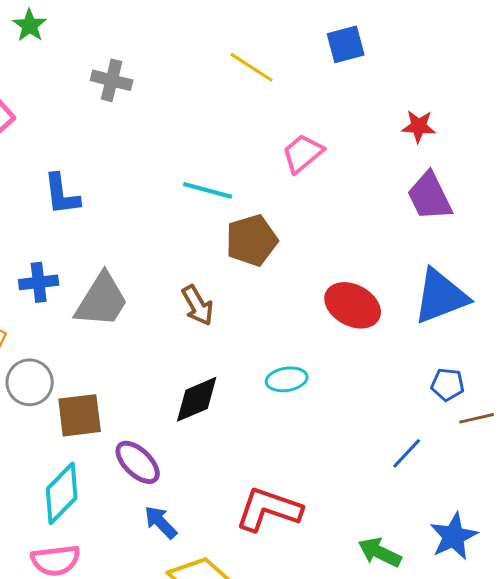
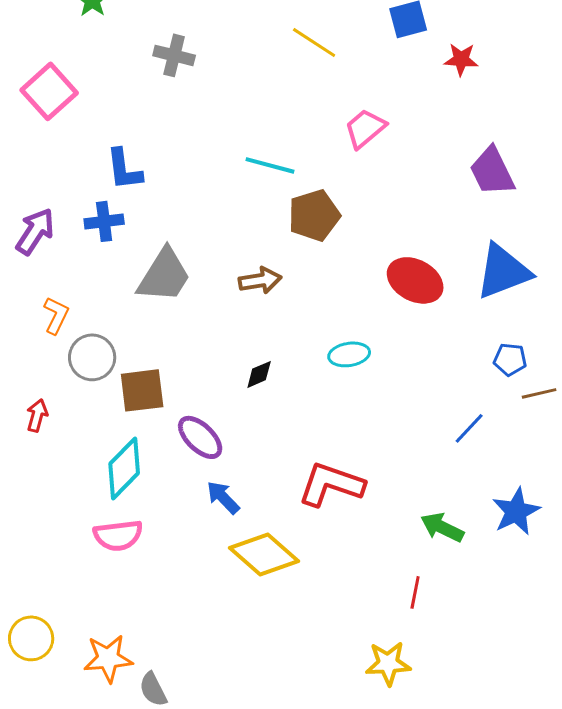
red star: (419, 126) -> (461, 59), moved
blue cross: (39, 282) -> (104, 221), moved
brown arrow: (198, 305) -> (260, 280), turned -69
black diamond: (197, 399) -> (259, 374), size x0.6

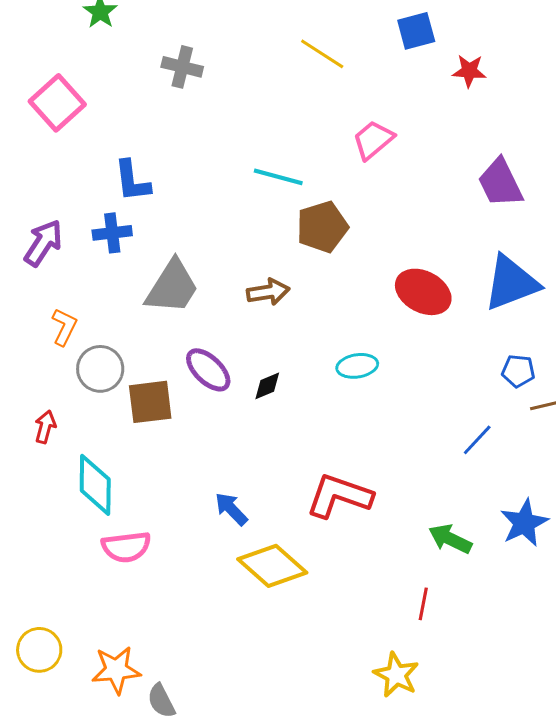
purple ellipse: (200, 437) -> (208, 370), moved
cyan diamond: (124, 468) -> (95, 485), moved, turned -44
yellow star: (388, 663) -> (396, 675), turned 30

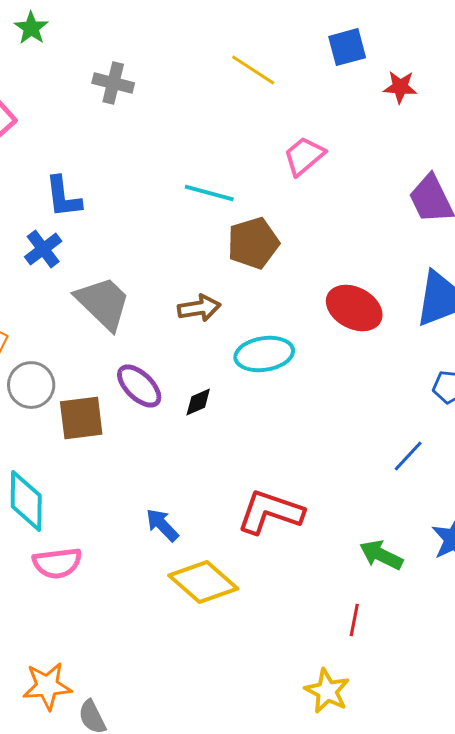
blue cross: (112, 233) -> (43, 249), turned -30
gray trapezoid: (172, 287) -> (103, 303), turned -78
cyan ellipse: (357, 366) -> (264, 354), moved, size x1.4

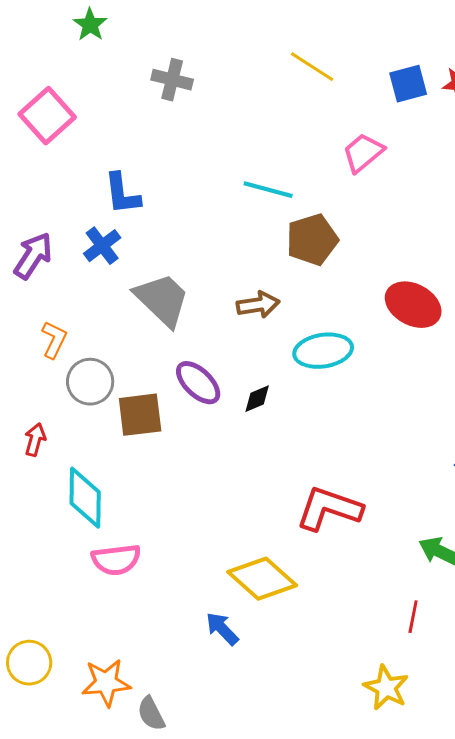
blue square: (347, 47) -> (408, 84), moved
blue arrow: (162, 525) -> (222, 629), moved

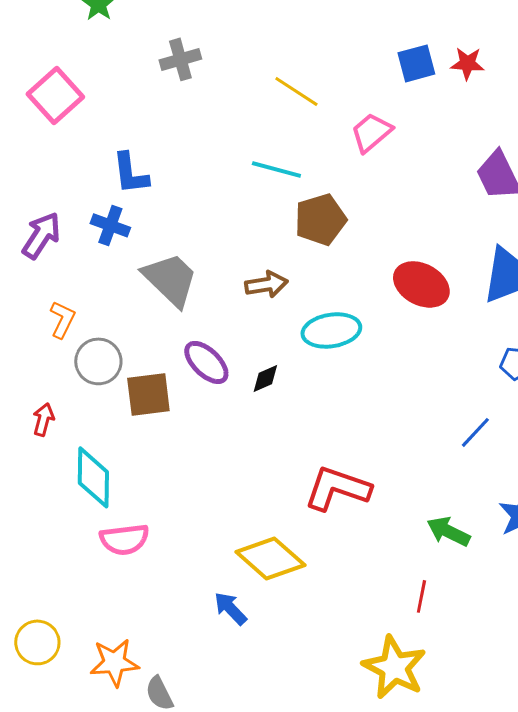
yellow line: (312, 67) -> (296, 91), moved
gray cross: (172, 80) -> (180, 59), turned -30
blue cross: (102, 246) -> (110, 225), turned -33
yellow star: (386, 688) -> (394, 667), size x1.4

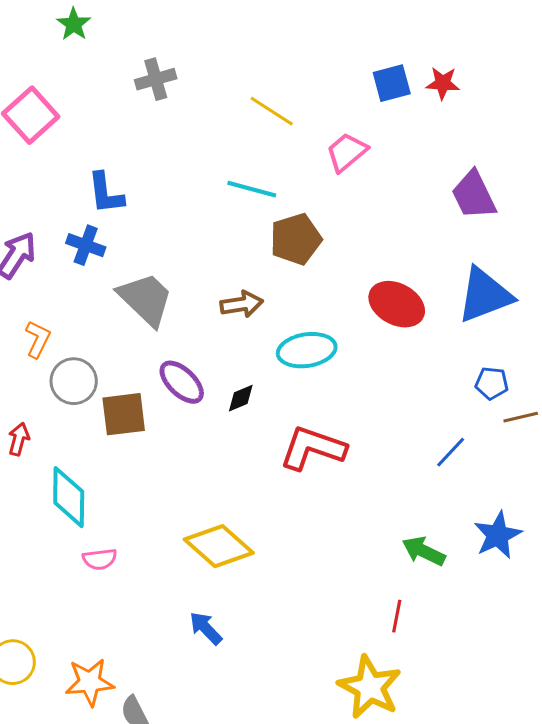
red L-shape: (337, 488) -> (313, 448), moved
pink semicircle: (124, 539) -> (100, 559), size x0.7
yellow diamond: (270, 558) -> (219, 546), moved

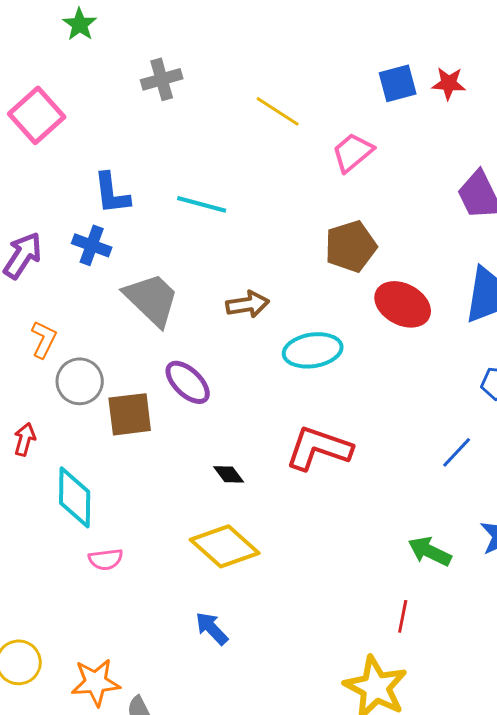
cyan line: (252, 189) -> (202, 204), moved
brown pentagon: (296, 239) -> (351, 246), moved
black diamond: (241, 398) -> (229, 474), moved, turned 76

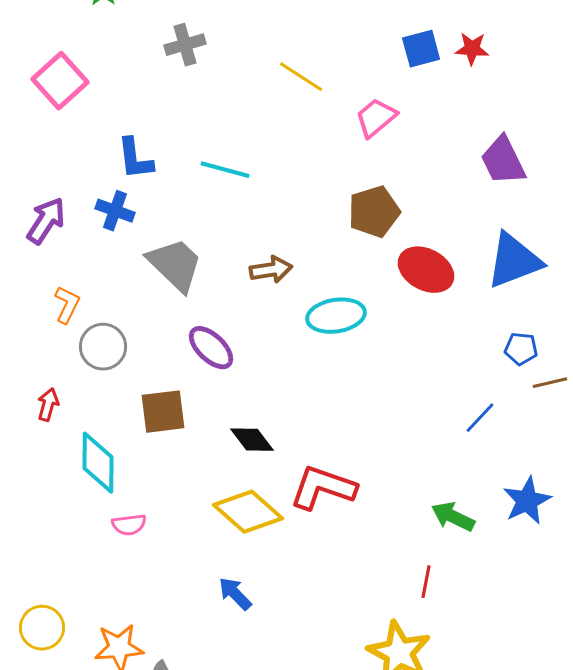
brown square: (130, 414) -> (163, 412), moved
red L-shape: (319, 448) -> (323, 488), moved
black diamond: (229, 474) -> (252, 440), size x1.4

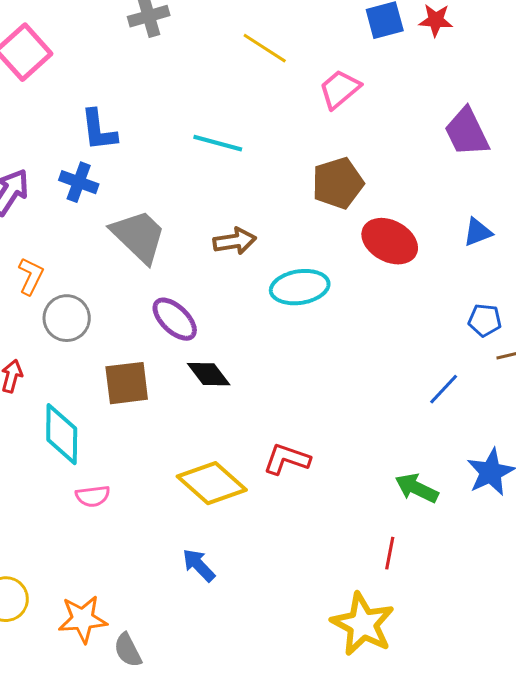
cyan line: (225, 170) -> (218, 143), moved
blue triangle: (514, 261) -> (478, 232), size x0.5
black diamond: (252, 440) -> (209, 374), moved
red L-shape: (323, 488) -> (287, 459), size x0.7

